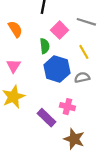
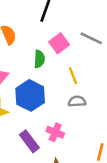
yellow line: (84, 52) -> (73, 76), moved
blue hexagon: (57, 69) -> (30, 95), moved

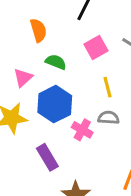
green semicircle: (39, 59) -> (56, 62), moved, turned -78
pink cross: (55, 132) -> (82, 130), moved

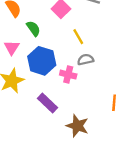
green semicircle: (56, 62) -> (33, 28), turned 49

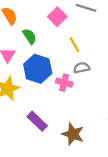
purple rectangle: (48, 103) -> (37, 121), moved

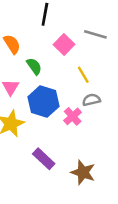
pink cross: (64, 83) -> (73, 116), turned 35

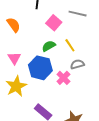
green semicircle: (34, 66) -> (49, 46), moved, turned -80

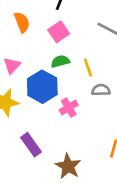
pink square: (54, 23) -> (59, 32), moved
gray semicircle: (77, 64) -> (101, 90), moved

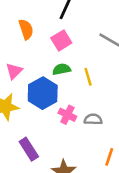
gray semicircle: (101, 90) -> (93, 119), moved
pink cross: (69, 107) -> (67, 115), turned -36

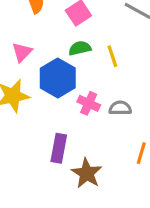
purple rectangle: (29, 149) -> (59, 148), moved, turned 45

